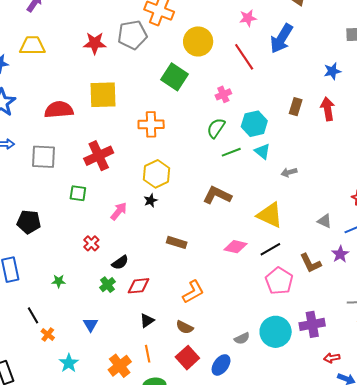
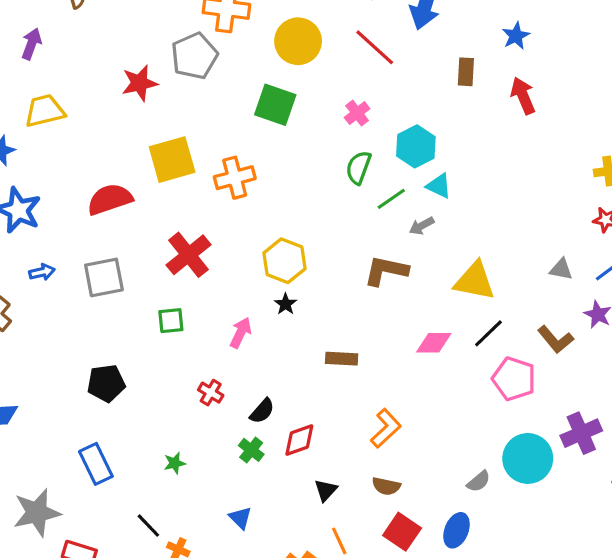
brown rectangle: (296, 107) -> (466, 72), moved
orange cross: (151, 124) -> (235, 178), moved
gray arrow: (289, 172) -> (422, 226), moved

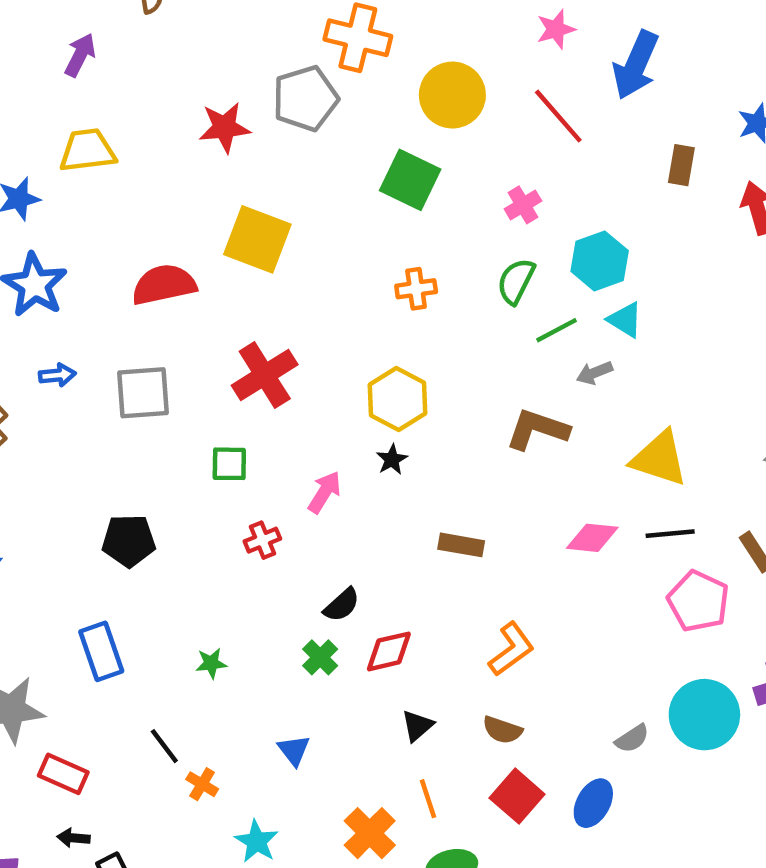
yellow square: (172, 160) -> (257, 239), turned 30
orange cross: (235, 178) -> (416, 289), moved, size x0.7
black line: (488, 333) -> (670, 534), turned 32
red cross: (211, 393) -> (262, 540), moved, turned 30

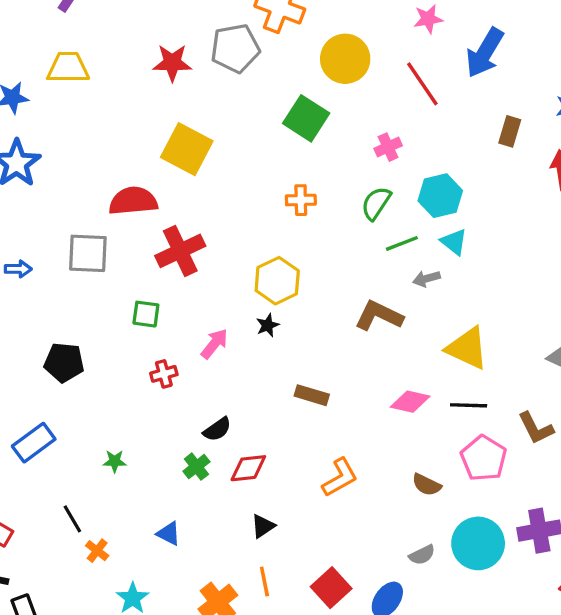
red semicircle: (164, 285) -> (133, 201), moved
blue arrow: (57, 375) -> (18, 269), moved
blue rectangle: (101, 651) -> (34, 443), turned 66
brown semicircle: (502, 730) -> (427, 485), moved
blue triangle: (294, 750) -> (169, 533), turned -32

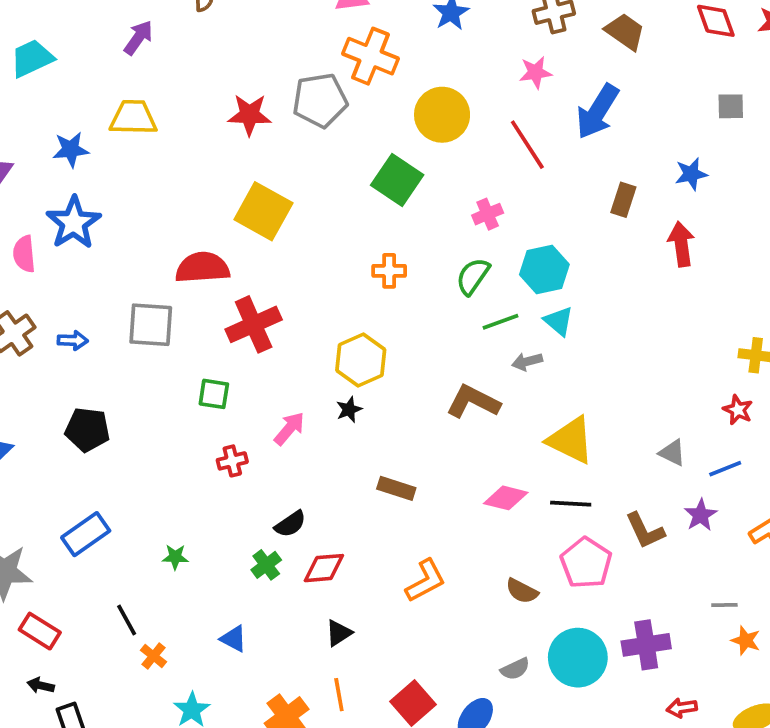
black pentagon: (64, 362) -> (87, 430), moved

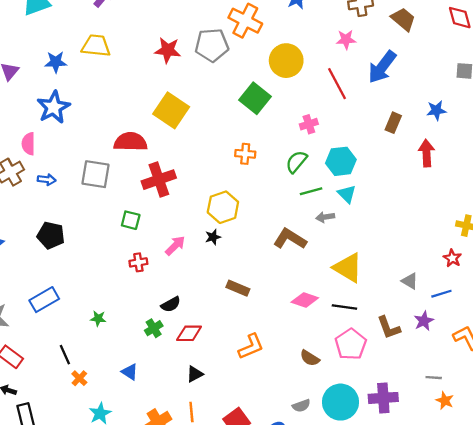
pink semicircle: (24, 254) -> (28, 144), moved

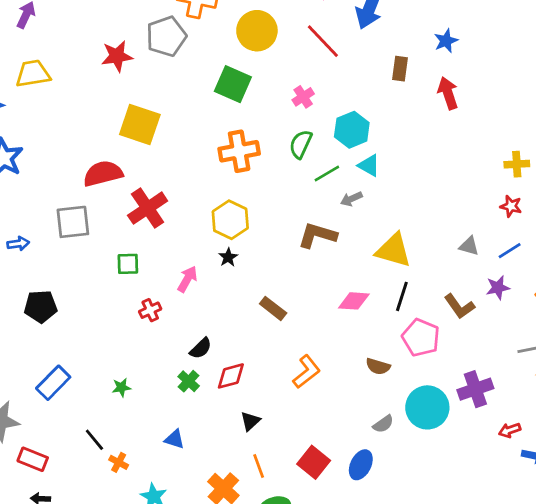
orange cross: (245, 154) -> (239, 151), size x1.6
brown rectangle: (238, 288) -> (273, 308), turned 30
black line: (344, 307) -> (402, 296), turned -65
purple star: (424, 321) -> (498, 288), turned 30

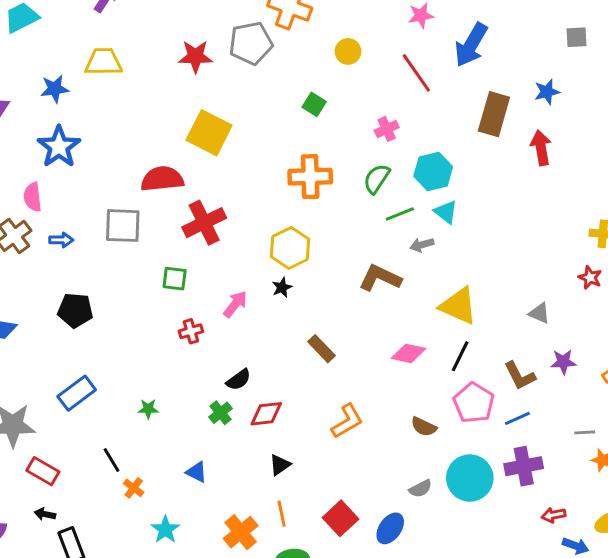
yellow circle: (257, 31) -> (348, 51), size x0.6
brown rectangle: (400, 69) -> (494, 114), size x1.6
green square: (233, 84) -> (314, 104), size x0.6
blue line: (510, 251) -> (517, 418), moved

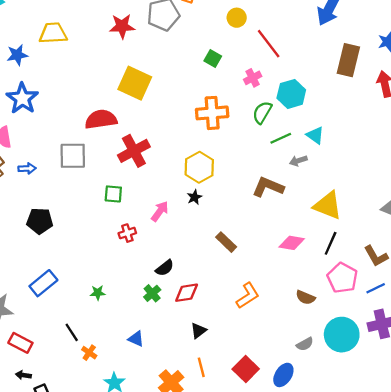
red line: (416, 73) -> (269, 44), moved
pink cross: (387, 129) -> (253, 78), moved
cyan hexagon: (433, 171) -> (291, 94), moved

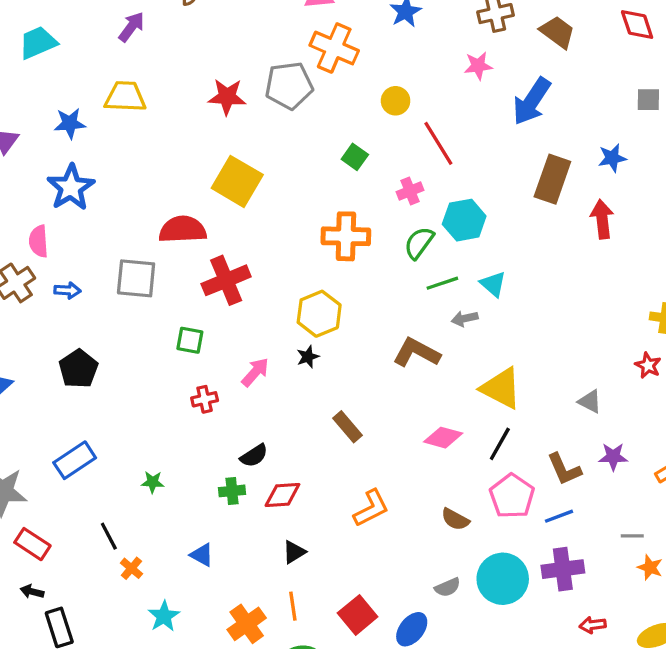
black pentagon: (40, 221) -> (78, 369), turned 30
green cross: (152, 293) -> (232, 491), turned 30

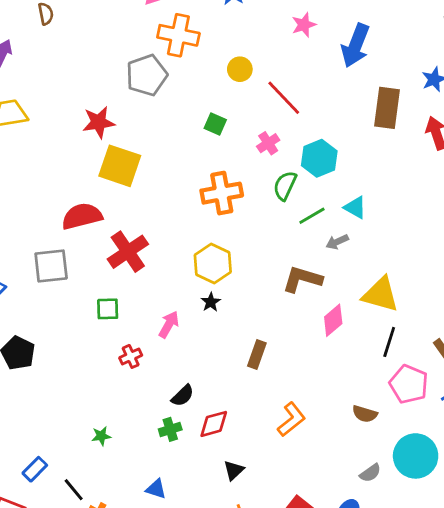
red star: (227, 97) -> (99, 122), moved
brown rectangle: (347, 427) -> (257, 354), turned 72
pink diamond: (443, 438) -> (333, 320), moved, turned -44
blue rectangle: (75, 460) -> (35, 469), moved, size x0.7

